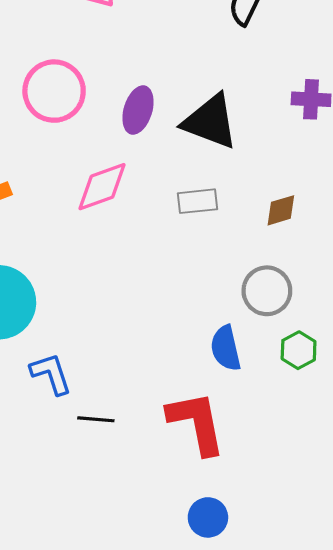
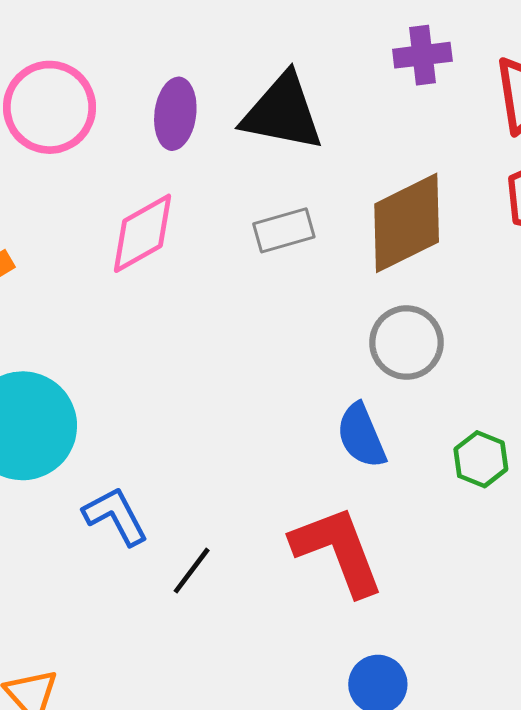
brown diamond: (281, 210) -> (407, 223), size x2.0
green hexagon: (299, 350) -> (481, 459), moved
black line: (96, 419) -> (192, 571), turned -48

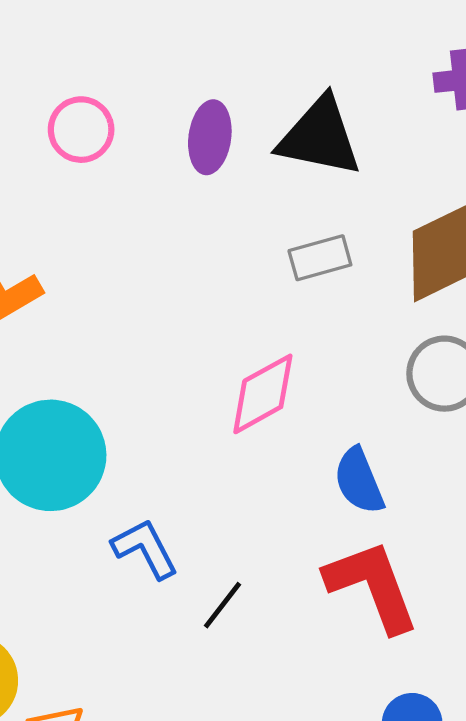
pink circle: (50, 107) -> (81, 130), size x0.7
pink diamond: (143, 233) -> (263, 394), moved
blue semicircle: (361, 436) -> (359, 481), moved

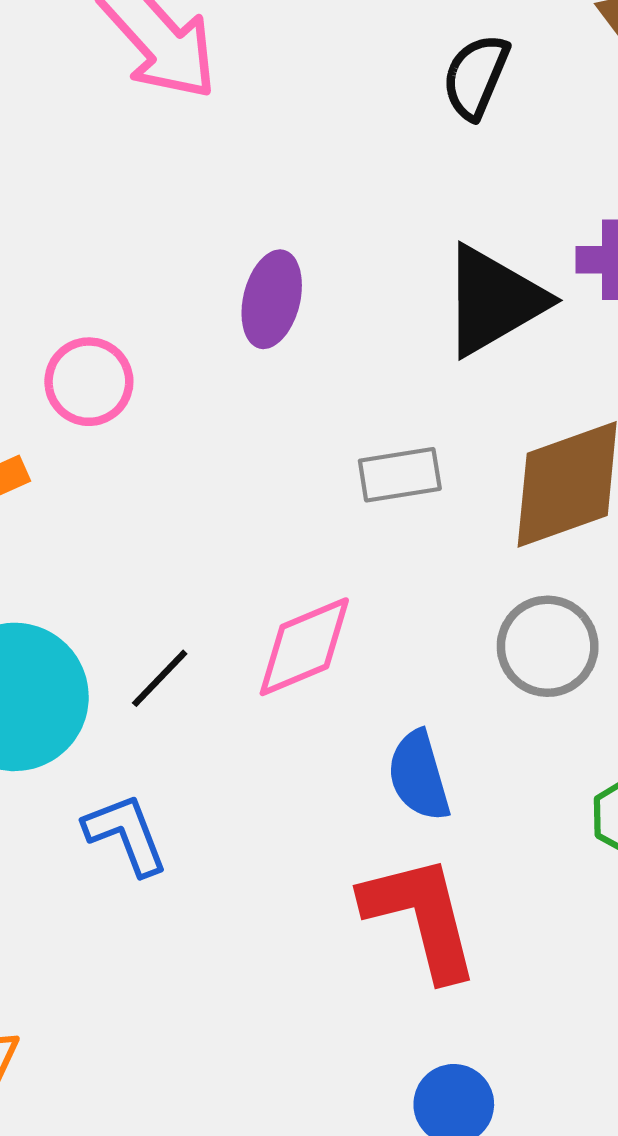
pink circle: (81, 130) -> (89, 382), moved
black triangle: (320, 137) -> (493, 300), moved, turned -48
black line: (222, 605) -> (160, 678), moved

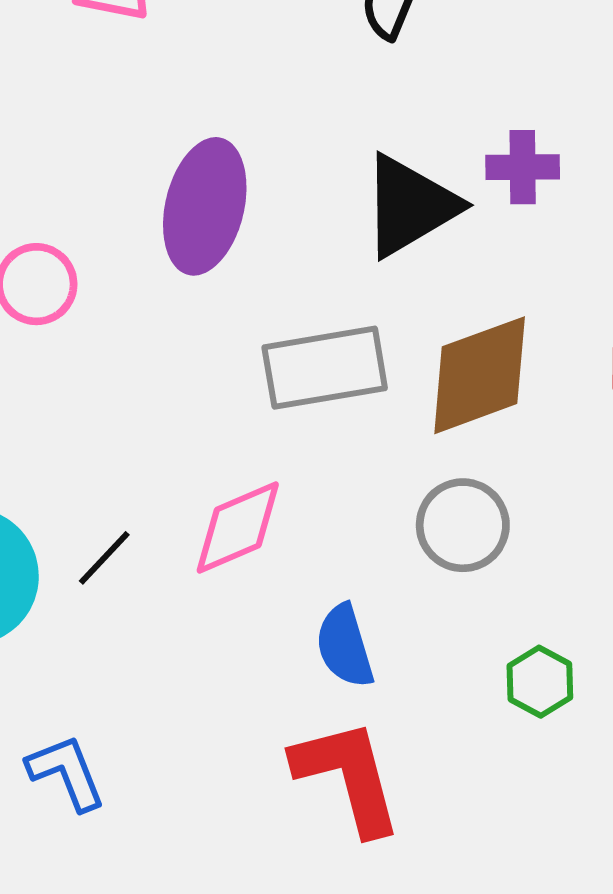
purple ellipse: (272, 299) -> (205, 206), size x1.5
gray rectangle: (400, 475) -> (325, 368), size x1.6
blue L-shape: (126, 834) -> (66, 773), moved

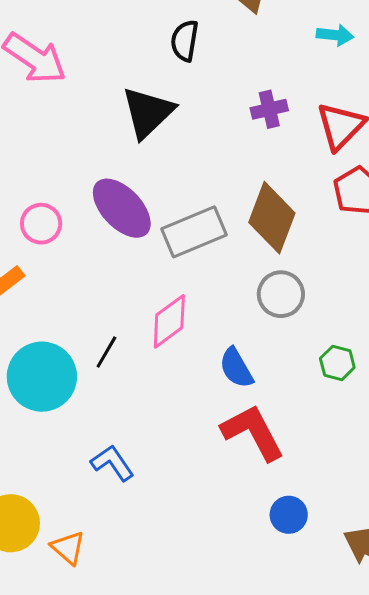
purple ellipse: (205, 206) -> (122, 208), moved, turned -44
black triangle: (410, 206) -> (148, 112), moved
brown diamond: (480, 375) -> (272, 218), turned -36

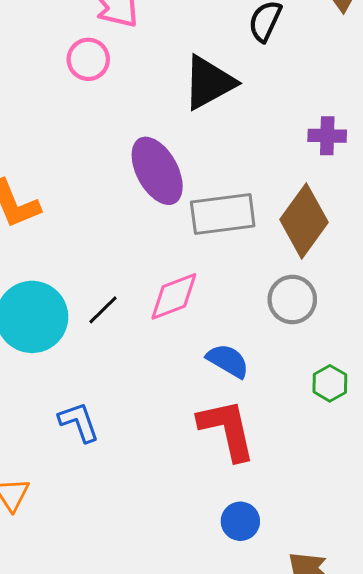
purple cross: (269, 109) -> (327, 136), moved
pink circle: (41, 224) -> (88, 59), moved
blue semicircle: (236, 368) -> (228, 361), turned 135

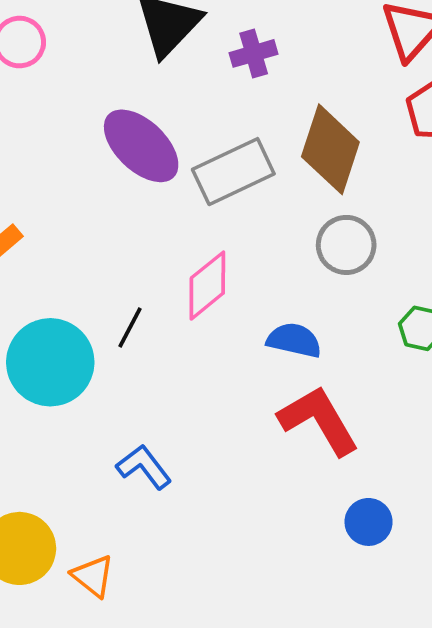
purple cross: (327, 136) -> (254, 53), moved

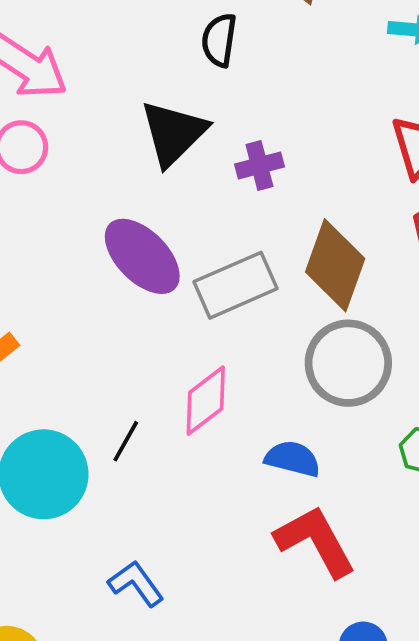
gray circle: (346, 245) -> (348, 363), size x1.4

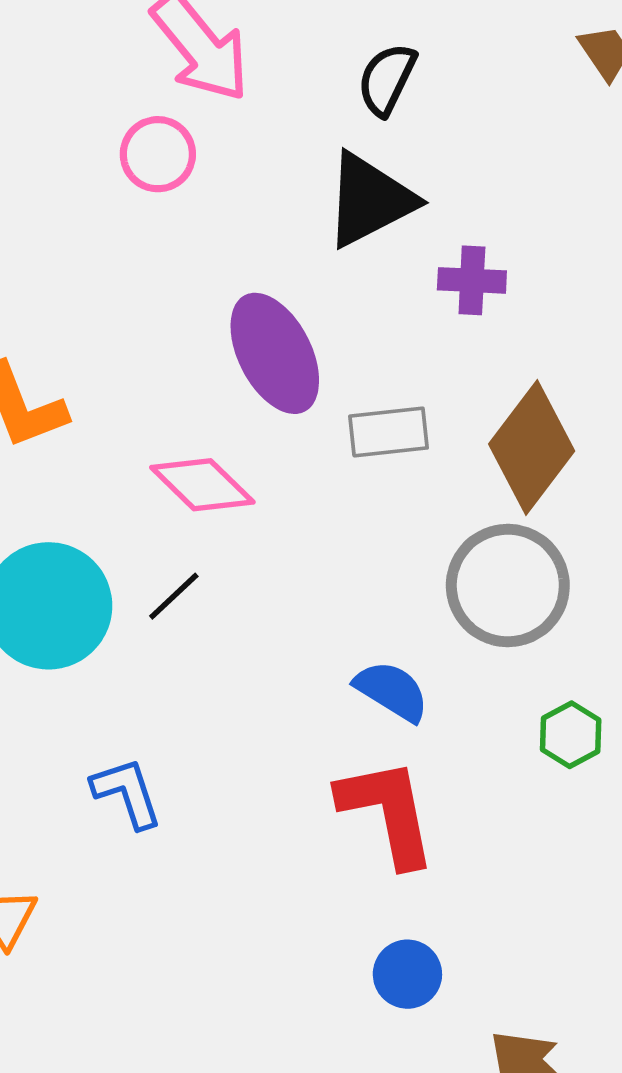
black semicircle: (219, 40) -> (387, 79), moved
gray rectangle: (235, 285) -> (389, 432), size x0.7
pink diamond: (206, 401) -> (202, 485), moved, turned 64

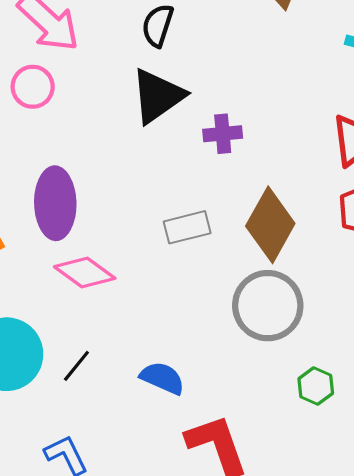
purple ellipse: (275, 353) -> (55, 203), moved, turned 34
black line: (174, 596) -> (76, 366), moved
blue semicircle: (392, 691) -> (162, 378), moved

